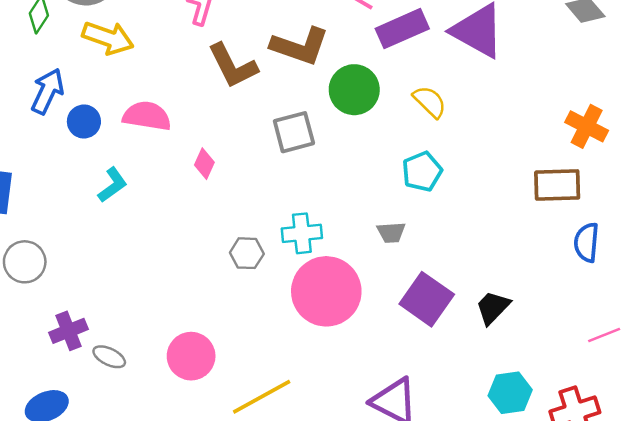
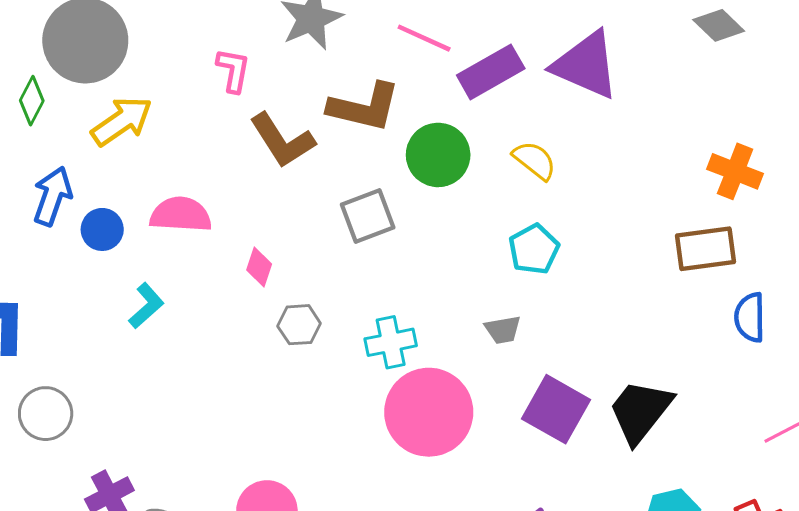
yellow arrow: (108, 38) -> (122, 121), turned -48
gray hexagon: (247, 253) -> (299, 325), moved
black trapezoid: (493, 308) -> (640, 411), size x1.5

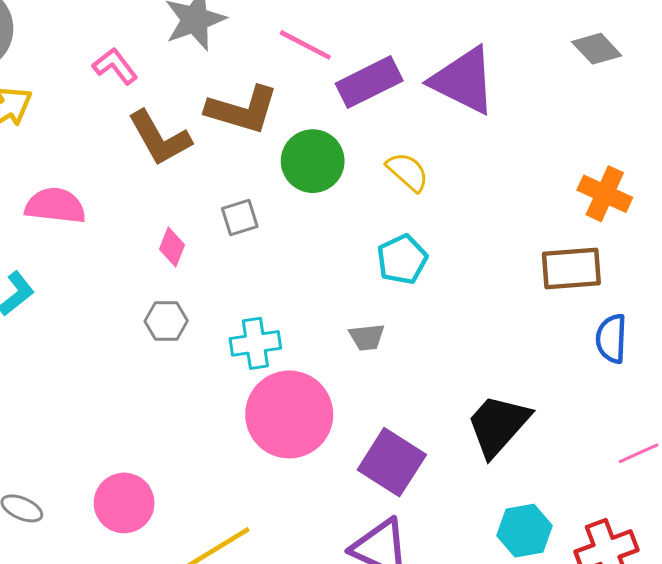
pink L-shape: (233, 70) -> (115, 66), turned -51
gray square: (368, 216) -> (240, 217), size x0.7
pink diamond: (259, 267) -> (172, 247), moved
purple square: (556, 409) -> (392, 462), moved

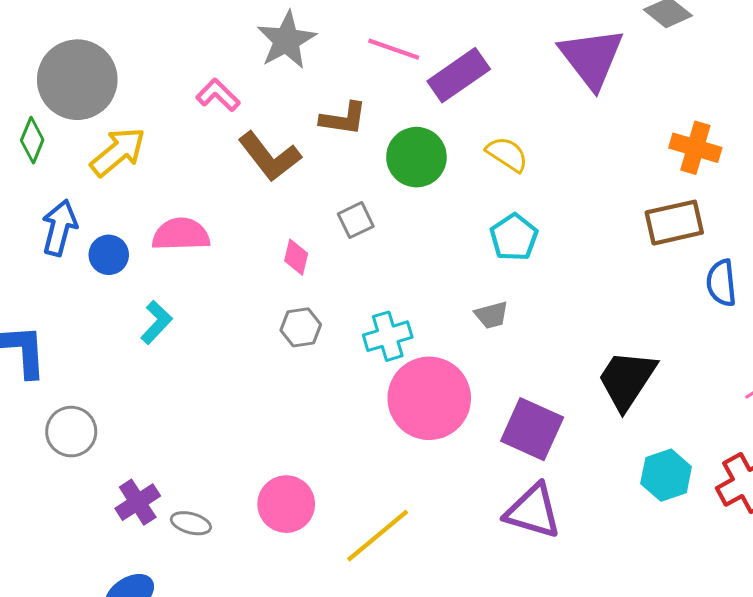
purple triangle: (463, 81) -> (592, 58), moved, turned 34
brown L-shape: (242, 110) -> (343, 119), size x0.7

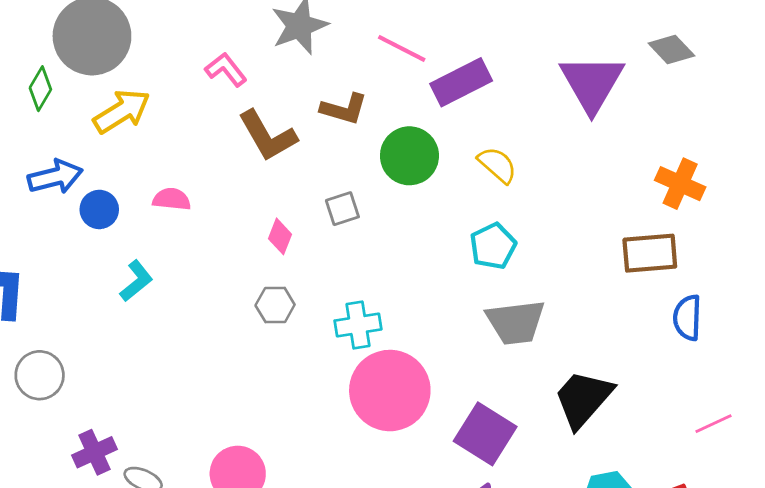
blue arrow: (59, 228) -> (55, 177), turned 54
pink semicircle: (181, 234) -> (172, 199), size x0.7
gray trapezoid: (492, 315) -> (516, 322), moved, size x1.8

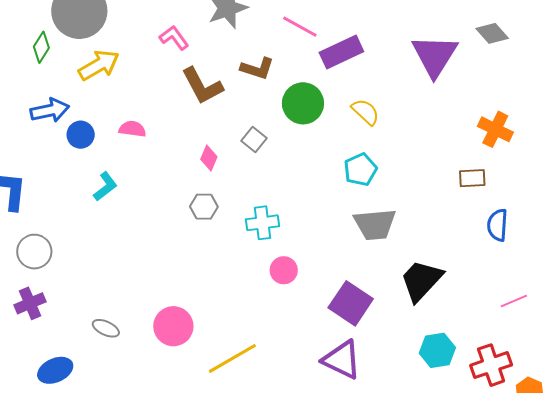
gray square: (342, 209) -> (254, 140), turned -35
brown rectangle: (650, 253) -> (472, 178), size x0.7
pink circle: (390, 391) -> (284, 270), size x0.5
purple cross: (94, 452) -> (30, 303), moved

